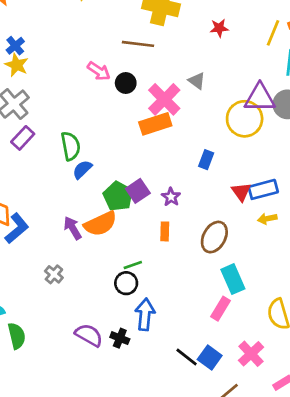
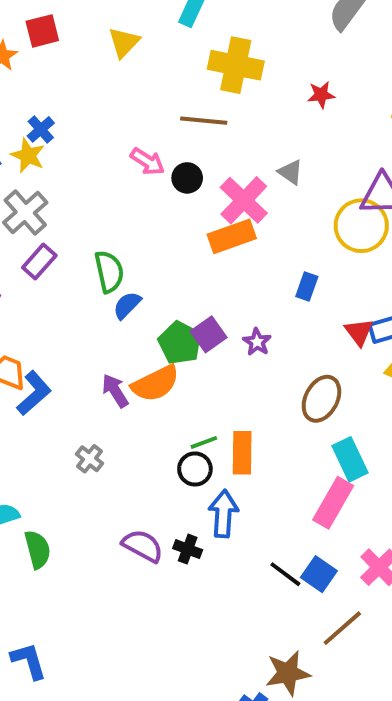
blue cross: (15, 46) -> (41, 129), moved
orange rectangle: (165, 231) -> (242, 453), moved, size x1.5
pink rectangle: (221, 309) -> (333, 503), size x1.4

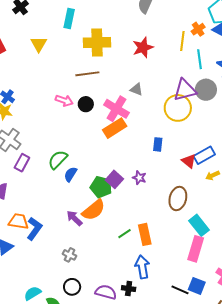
red star: (321, 95) -> (143, 47), size x1.5
green semicircle: (109, 272) -> (58, 160), turned -110
black circle: (195, 469) -> (72, 287), moved

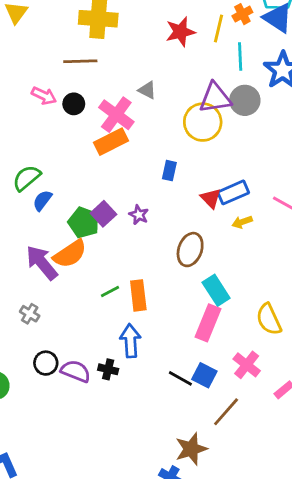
red star: (143, 47) -> (180, 32), moved
purple arrow: (74, 218) -> (42, 263), size x1.5
black circle: (72, 287) -> (46, 363), moved

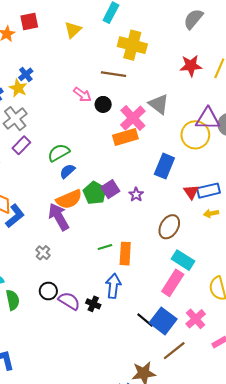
gray triangle: (147, 90) -> (159, 104), size x1.5
blue rectangle: (169, 171) -> (164, 166), size x1.6
orange semicircle: (70, 254) -> (69, 199), moved
cyan rectangle: (216, 290) -> (183, 260), turned -35
blue square: (204, 375) -> (163, 321), size x1.4

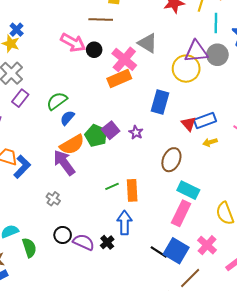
pink arrow: (82, 95) -> (73, 43), size x1.4
black cross: (93, 304) -> (107, 242), turned 32

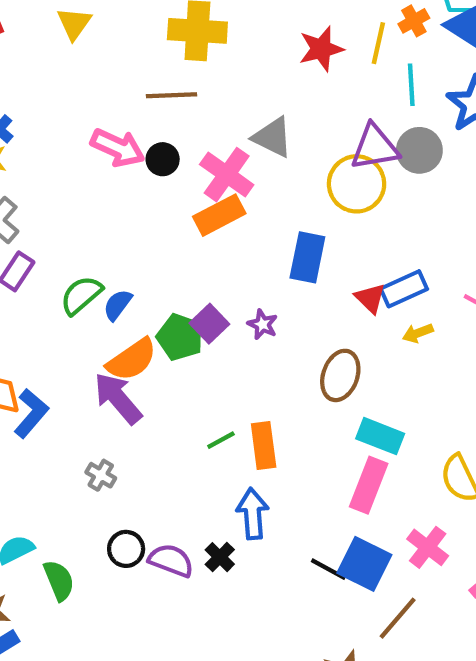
green semicircle: (57, 101) -> (81, 295), moved

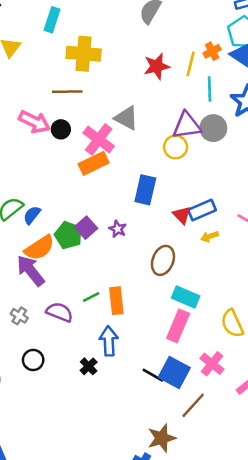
yellow circle: (357, 184) -> (176, 147), size x0.7
purple semicircle: (171, 560) -> (60, 312), moved

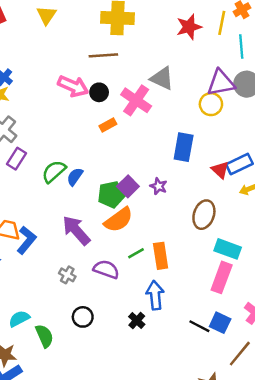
orange rectangle: (94, 163) -> (108, 125), moved, size x0.6
green pentagon: (68, 235) -> (111, 194), turned -30
orange semicircle: (39, 248) -> (119, 220), moved
blue square: (174, 373) -> (220, 323), size x0.7

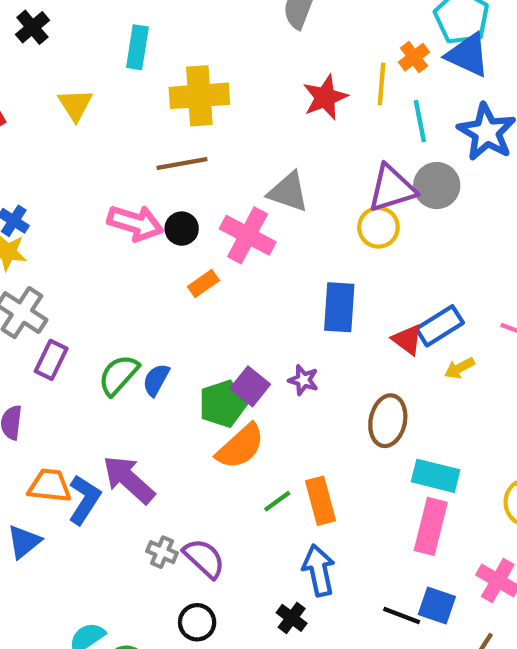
purple arrow: (76, 230) -> (129, 479), moved
purple semicircle: (106, 269) -> (204, 558), moved, turned 30

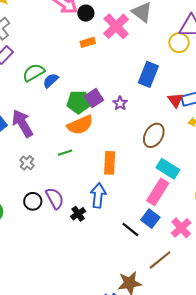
green line: (277, 501) -> (65, 153), moved
purple semicircle: (204, 558) -> (55, 198), moved
blue square: (437, 606) -> (150, 219), moved

